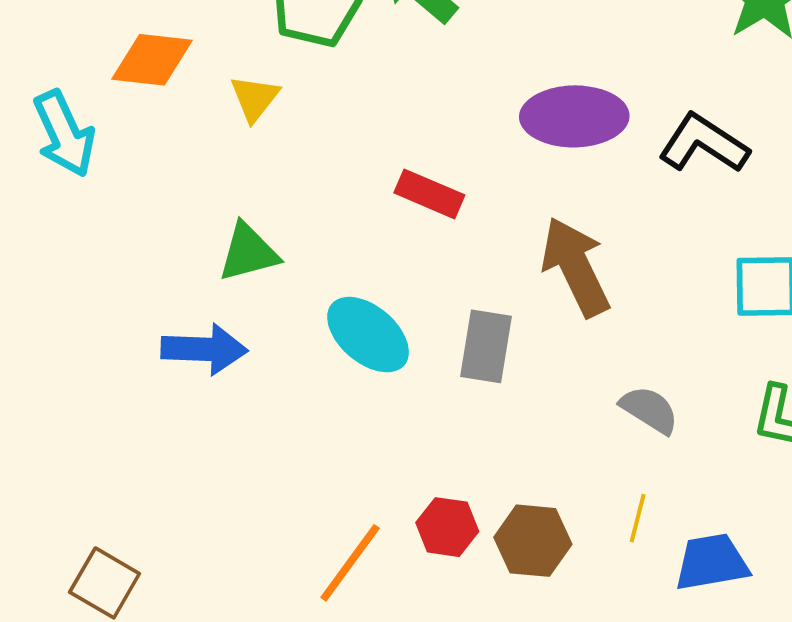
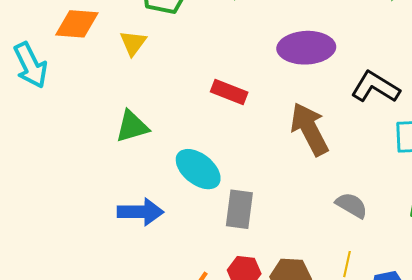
black L-shape: (704, 144) -> (375, 87), moved
gray rectangle: (486, 346) -> (239, 209), moved
blue arrow: (204, 349) -> (141, 212), moved

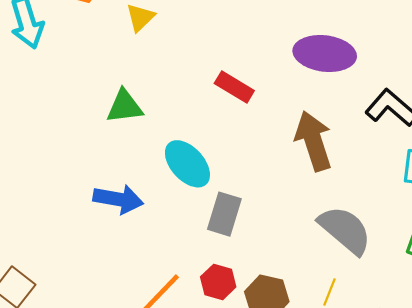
gray semicircle: (352, 205) -> (345, 230), size x1.6

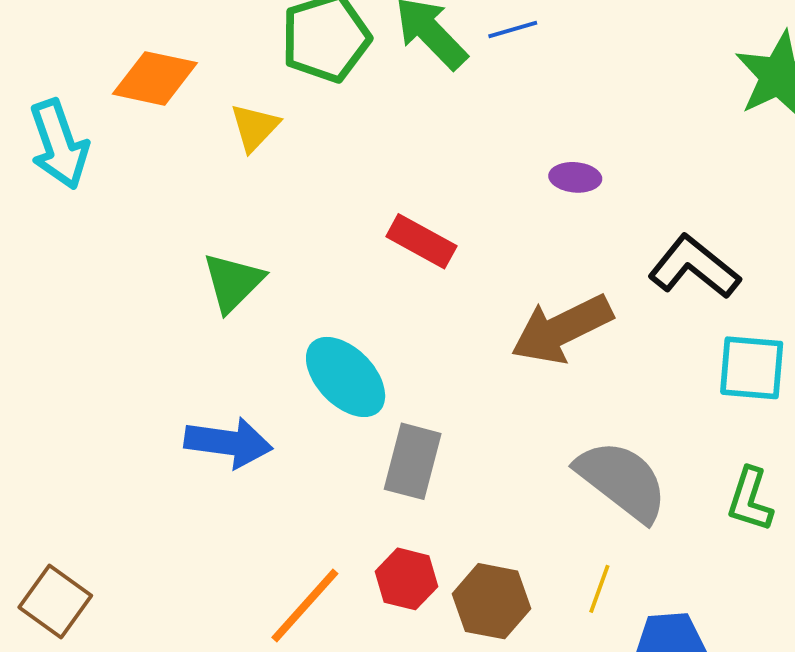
purple ellipse: (325, 53) -> (575, 177), size x0.5
green triangle: (124, 107) -> (233, 282), turned -36
brown arrow: (314, 141) -> (562, 329), turned -96

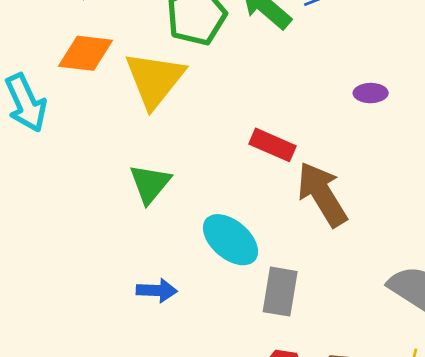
yellow triangle: (255, 127) -> (155, 80), size x1.8
brown arrow: (562, 329) -> (322, 194), moved, turned 90
blue arrow: (228, 443) -> (157, 291), size x0.7

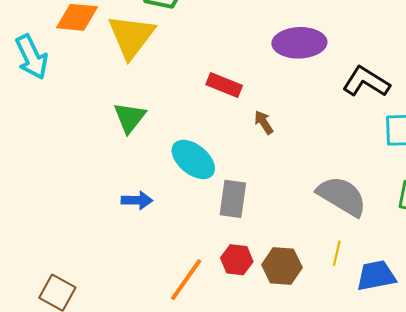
purple ellipse: (371, 93) -> (299, 43), size x2.0
brown arrow: (322, 194) -> (264, 122), size x0.5

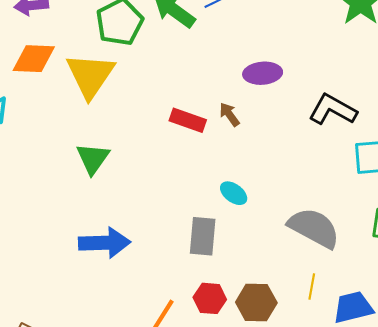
purple ellipse: (299, 43) -> (263, 73), size x0.7
brown arrow: (264, 122) -> (229, 114), moved
cyan ellipse: (193, 159) -> (234, 193), moved, size x0.6
blue arrow: (137, 200) -> (105, 243), size x1.6

